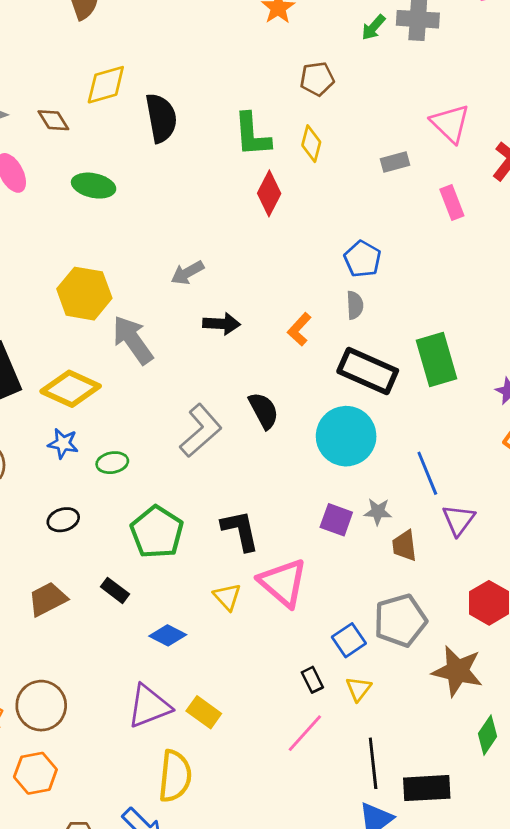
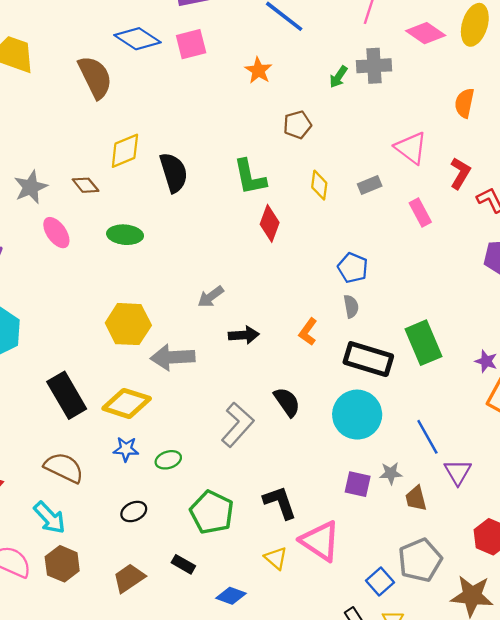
yellow diamond: (311, 144) -> (319, 185), moved
gray arrow: (133, 340) -> (173, 357), turned -51

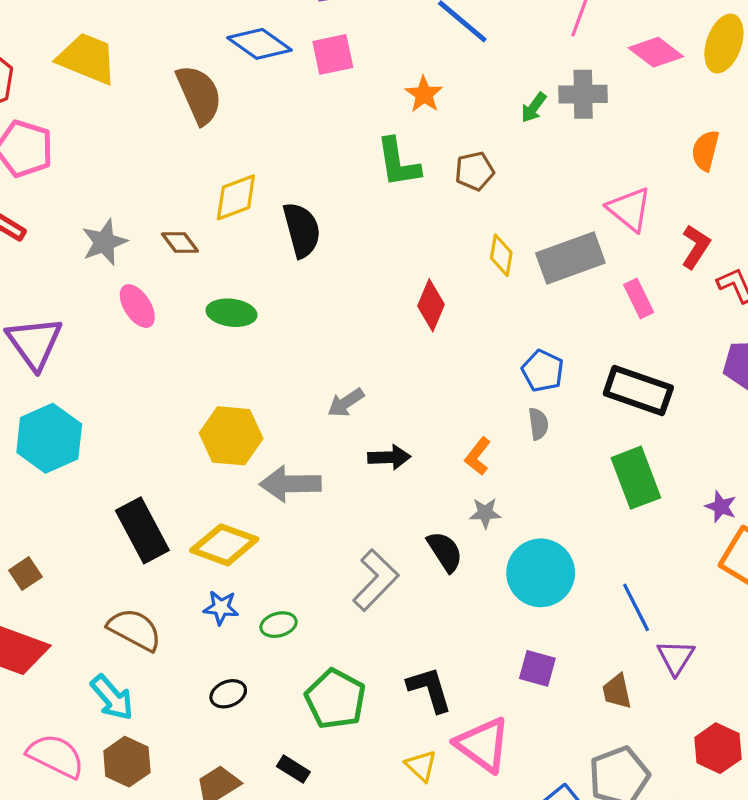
green L-shape: (250, 177) -> (398, 163), moved
gray rectangle: (370, 185) -> (570, 258), size x2.0
black rectangle: (368, 359) -> (638, 390), moved
gray star: (391, 473) -> (485, 513), moved

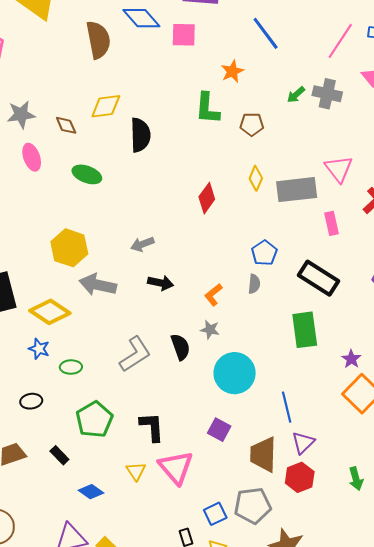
brown trapezoid: (617, 691) -> (263, 455), size x1.6
red hexagon: (718, 748) -> (300, 477), moved

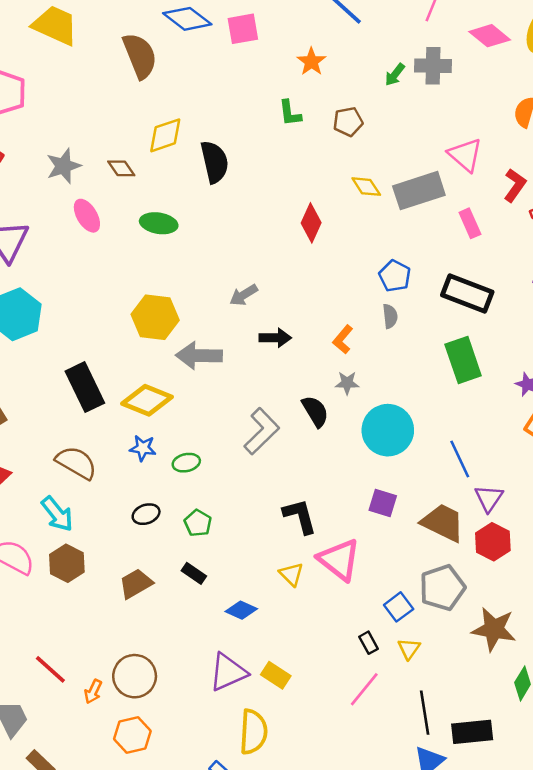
green L-shape: (207, 108) -> (290, 113), size x0.7
yellow diamond: (256, 178) -> (366, 187), turned -45
green pentagon: (94, 419) -> (198, 523), moved, size x0.6
brown trapezoid: (263, 455) -> (443, 523), turned 126

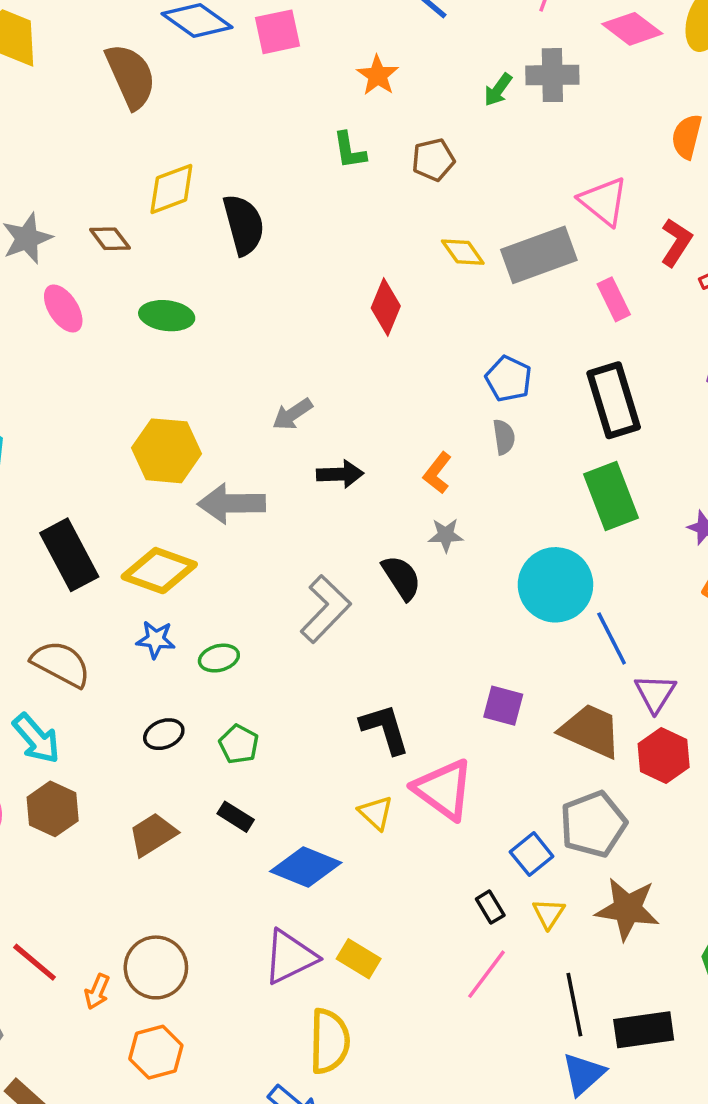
black rectangle: (467, 293) -> (614, 400), turned 54
cyan circle: (388, 430) -> (555, 585), moved
blue diamond: (241, 610) -> (306, 867), size x1.5
brown star: (494, 629) -> (627, 909), moved

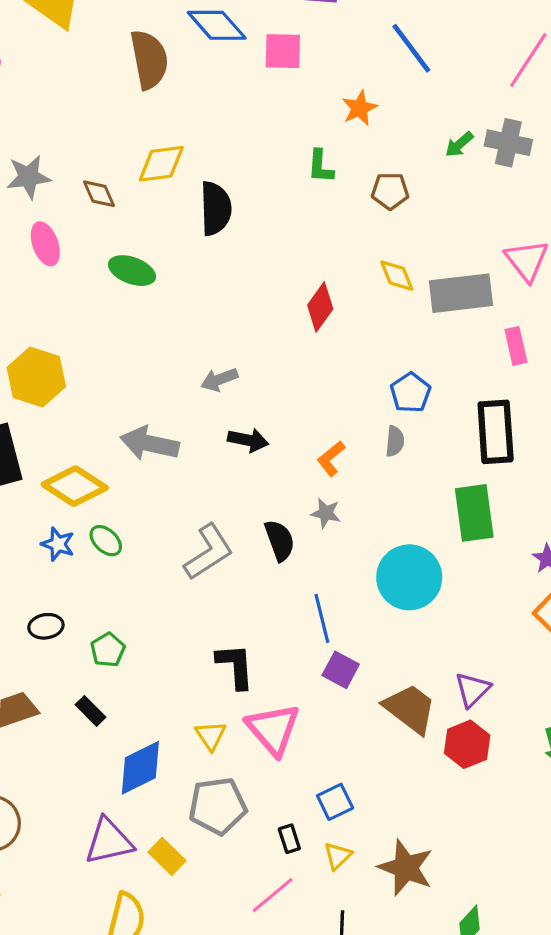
yellow hexagon: (166, 451) -> (36, 377), moved
blue line: (612, 638) -> (322, 618), moved
green ellipse: (219, 658) -> (106, 541), moved, turned 44
gray pentagon: (593, 824) -> (218, 806), moved
blue diamond: (306, 867) -> (140, 768), turned -62

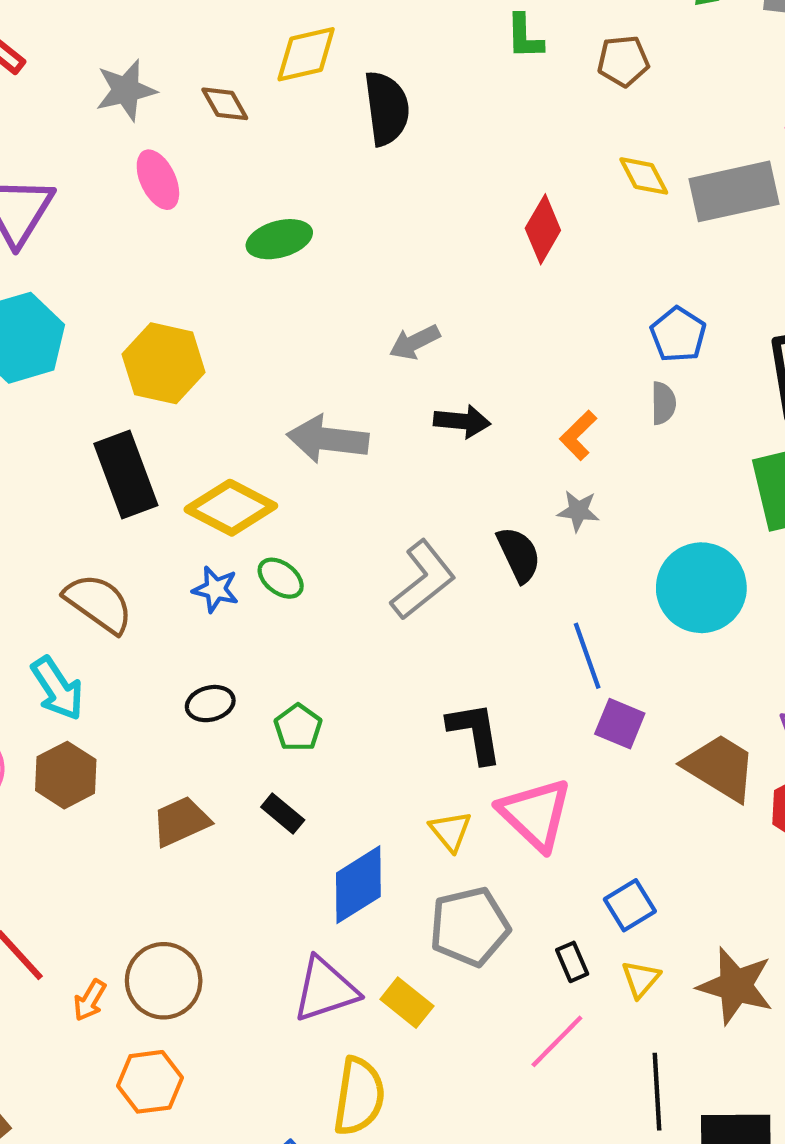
green ellipse: (132, 271) -> (279, 239), moved, turned -30

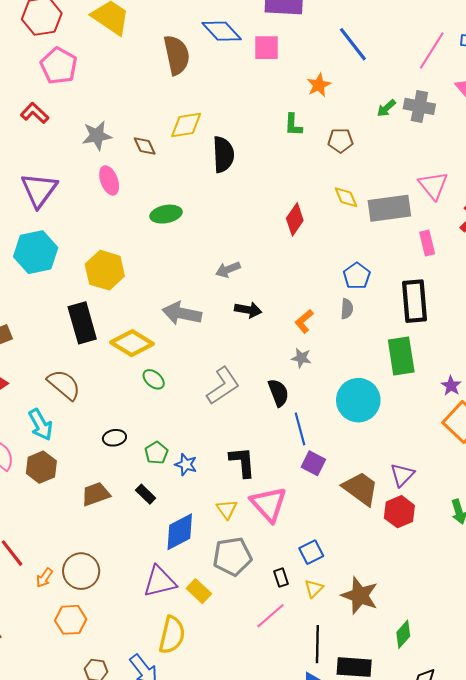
black semicircle: (519, 555) -> (278, 393), moved
blue star: (216, 589) -> (186, 464), moved

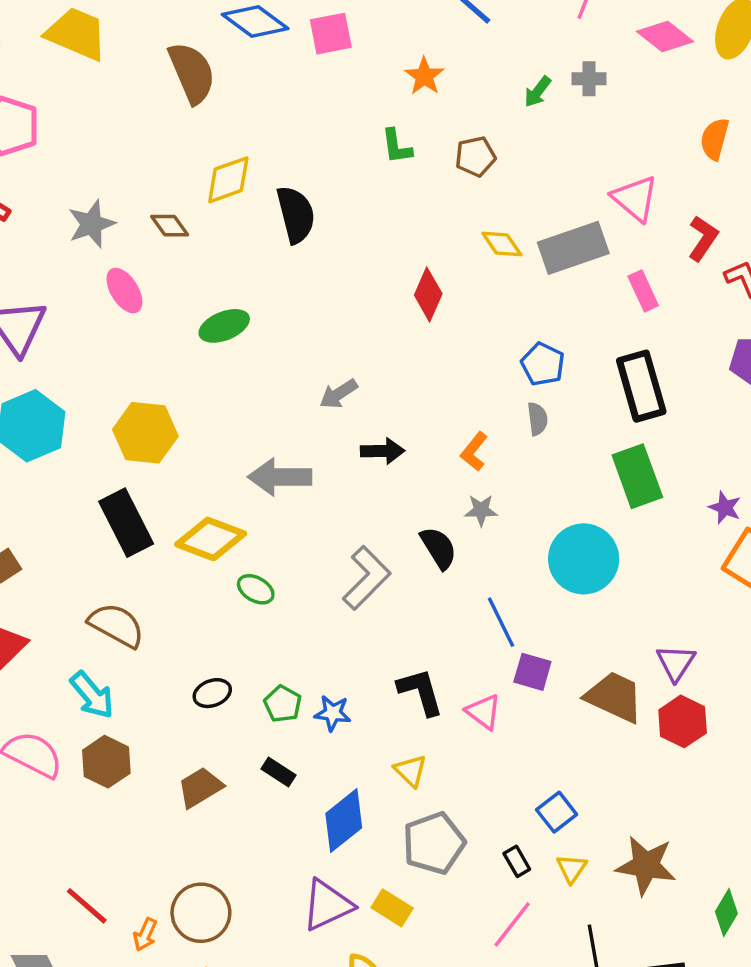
gray cross: (419, 106) -> (589, 79), size x0.7
black semicircle: (278, 393) -> (439, 548), moved
pink triangle: (269, 504) -> (483, 712), moved, size x0.6

